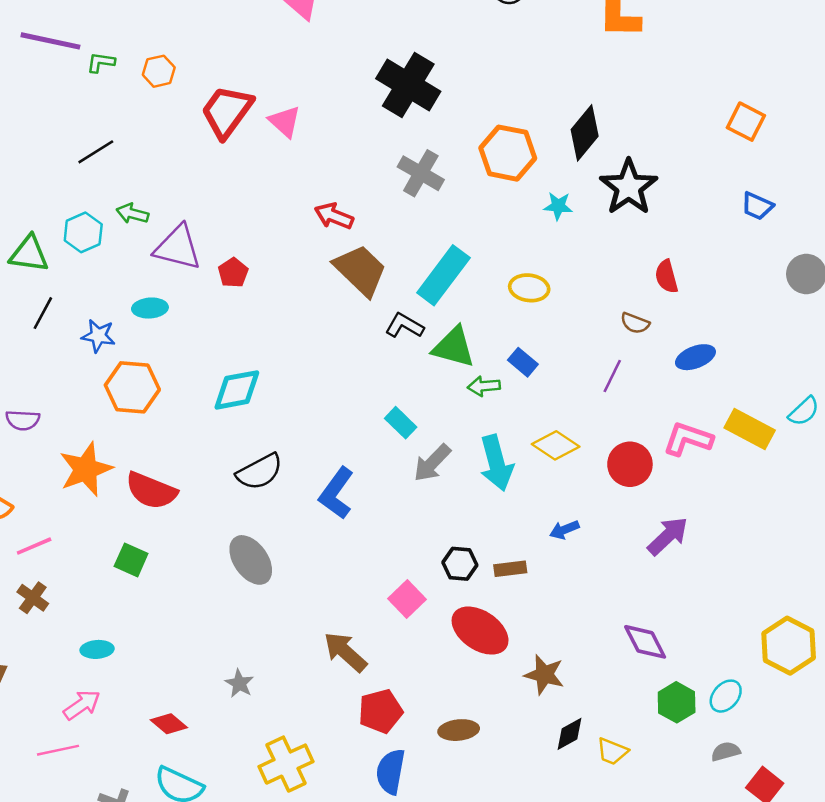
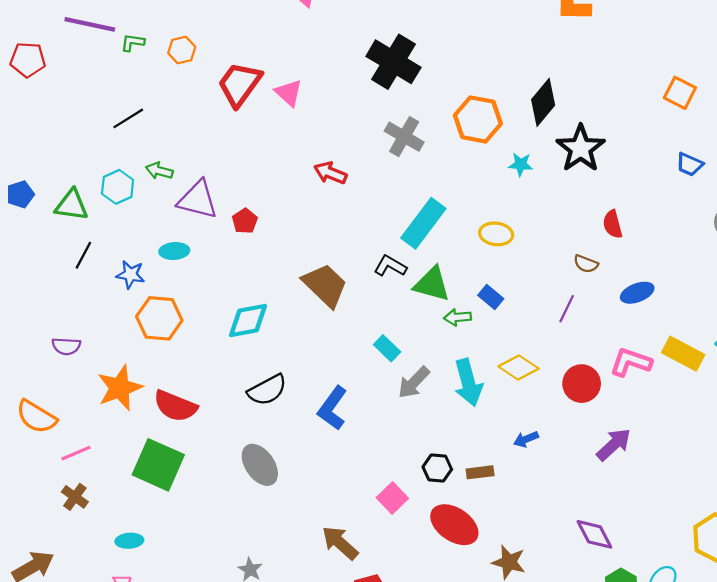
brown trapezoid: (360, 270) -> (325, 285), moved
green square: (131, 560) -> (158, 465), size x1.8

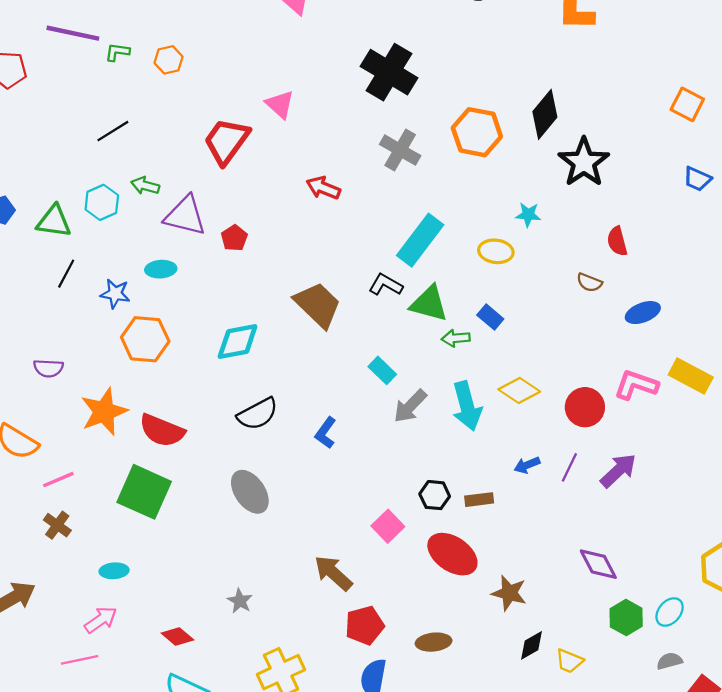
red trapezoid: (239, 84) -> (226, 141), moved
cyan star: (521, 164) -> (528, 215), moved
purple line: (567, 309) -> (569, 467), moved
blue L-shape: (332, 408) -> (326, 433), size x0.7

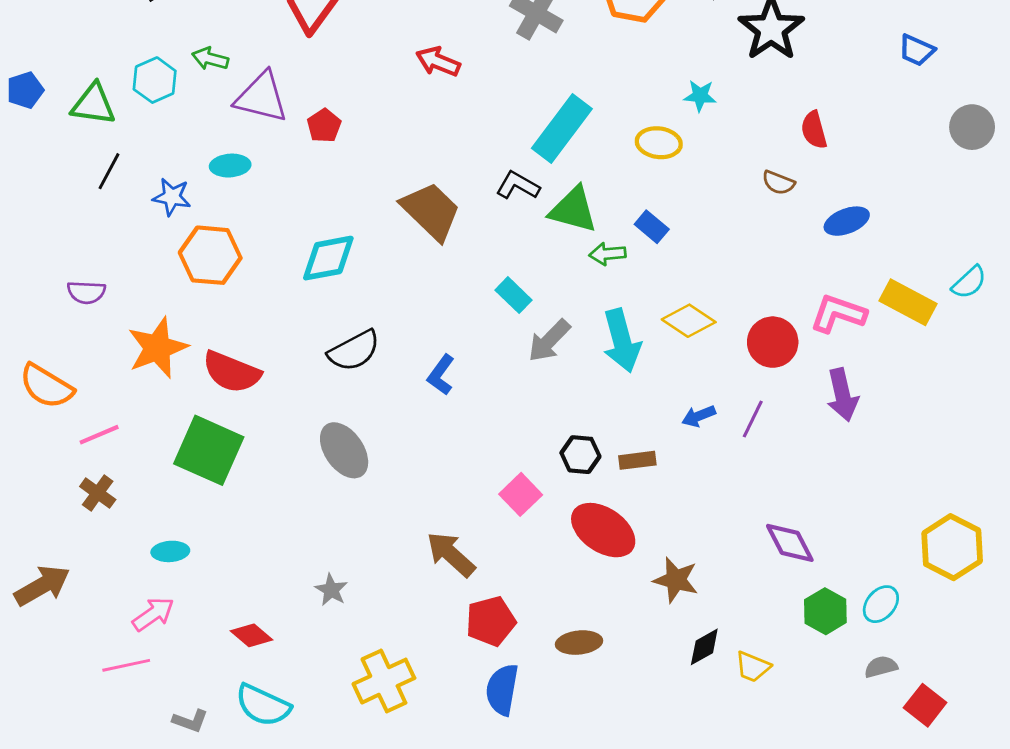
purple arrow: (618, 471) -> (842, 395), moved, turned 120

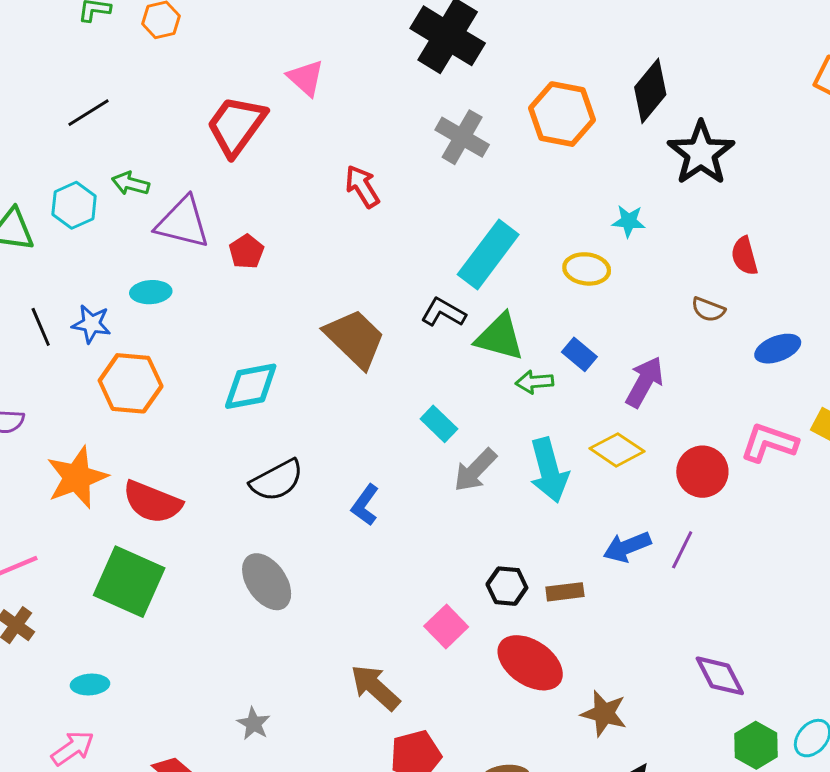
red arrow: (438, 62) -> (362, 186), turned 36
black line: (109, 171) -> (41, 327), moved, turned -51
purple arrow: (842, 395) -> (645, 382), moved, turned -138
blue arrow: (699, 416) -> (627, 547), size x1.4

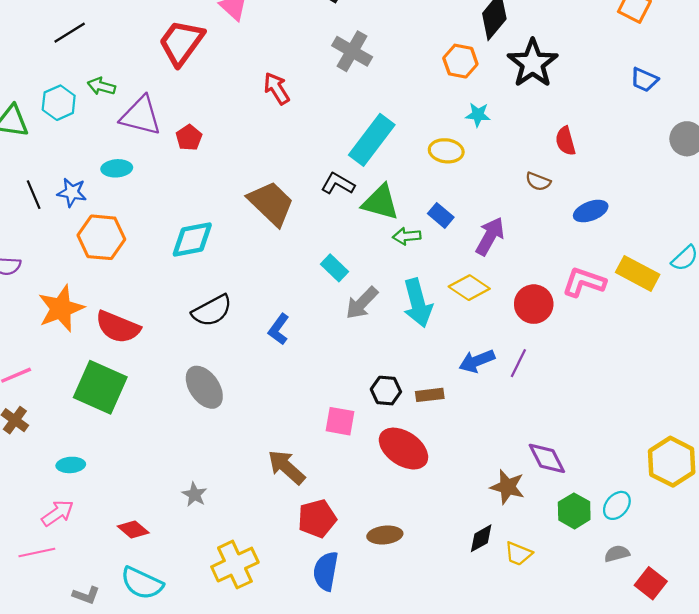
orange hexagon: (562, 114) -> (460, 61), moved, size x0.7
pink square: (446, 627) -> (340, 421), turned -36
brown star: (604, 713) -> (507, 487), moved

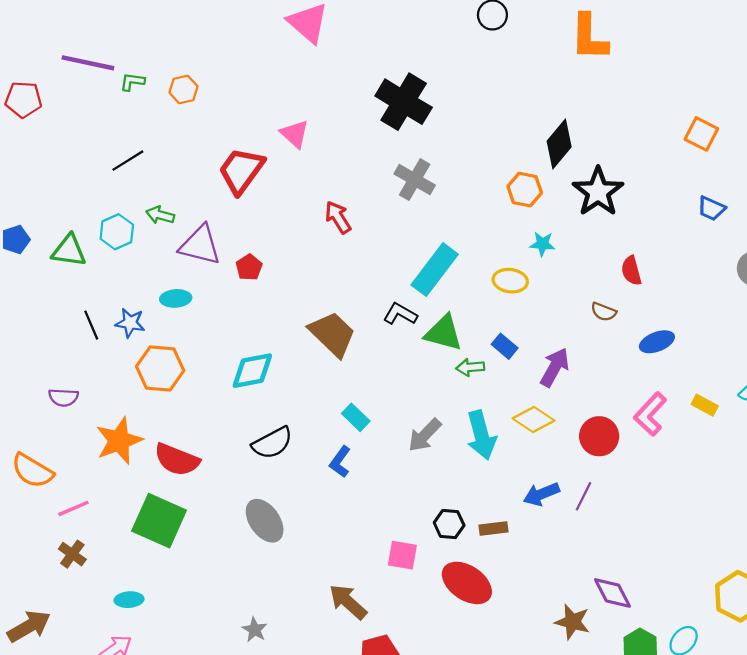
cyan rectangle: (335, 268) -> (356, 417), moved
yellow rectangle: (638, 273) -> (705, 405), size x0.6
pink L-shape: (584, 282) -> (650, 414), turned -66

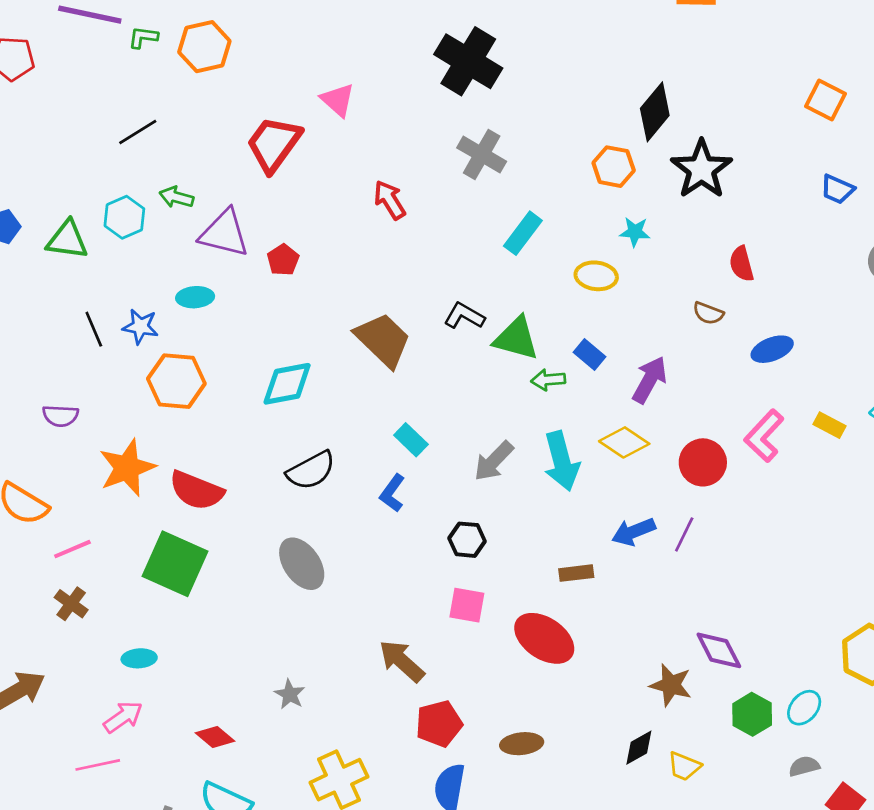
orange hexagon: (183, 89) -> (204, 47), size x1.5
cyan rectangle: (435, 270) -> (523, 233), moved, size x0.7
black hexagon: (449, 524) -> (467, 540), moved

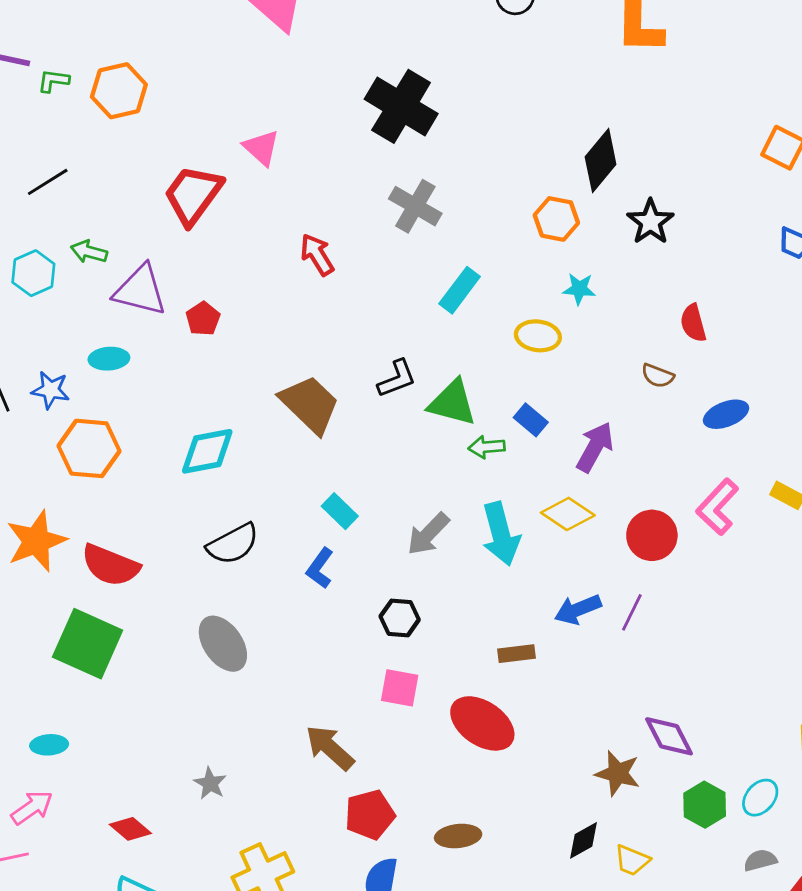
black star: (702, 169) -> (650, 222), size x0.7
black L-shape: (464, 316) -> (397, 379), turned 129

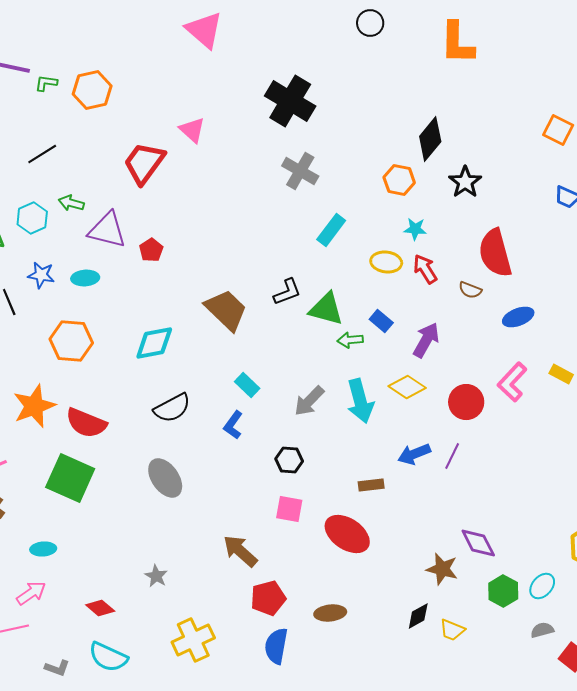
red arrow: (317, 255) -> (425, 269), moved
red semicircle: (693, 323) -> (495, 253), size x1.8
blue star: (51, 390) -> (41, 275), moved

